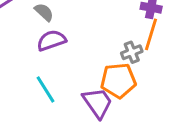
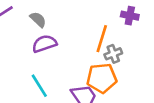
orange line: (151, 34) -> (102, 39), moved

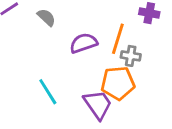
purple semicircle: (44, 44) -> (84, 43), moved
gray cross: (113, 54) -> (131, 56), turned 30

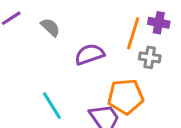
orange line: (118, 39) -> (133, 33), moved
gray cross: (131, 56) -> (150, 57), moved

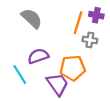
gray semicircle: (50, 27) -> (32, 18), moved, size x1.5
purple semicircle: (89, 54) -> (38, 56), moved

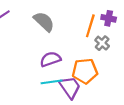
gray cross: (90, 40) -> (102, 43), turned 32
cyan line: (20, 74) -> (52, 82), moved, turned -66

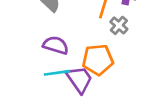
purple semicircle: (50, 59) -> (56, 45), turned 36

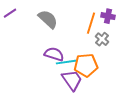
cyan line: (57, 73) -> (66, 62), moved

